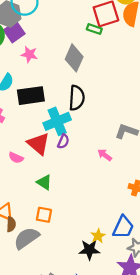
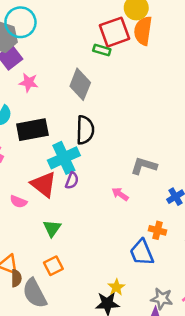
green triangle: (44, 182) -> (52, 228), turned 35
orange square: (44, 215) -> (53, 266), turned -35
blue trapezoid: (123, 227) -> (142, 253), moved, turned 135
gray semicircle: (27, 238) -> (35, 293), turned -80

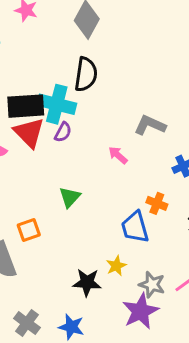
black rectangle: (32, 130) -> (26, 106), moved
cyan cross: (64, 158) -> (57, 104), turned 32
green triangle: (52, 228) -> (70, 197), moved
yellow star: (116, 287) -> (116, 266), moved

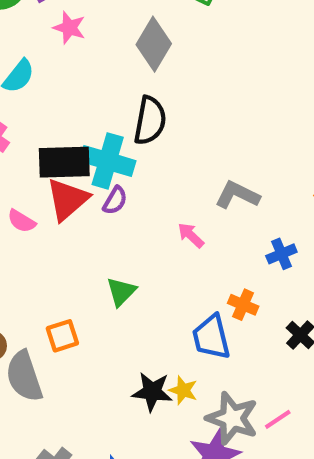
red triangle: (29, 133) -> (68, 199), turned 32
yellow star: (116, 266) -> (183, 390), turned -30
black star: (87, 282) -> (152, 392), moved
gray star: (152, 285) -> (232, 418), size x1.4

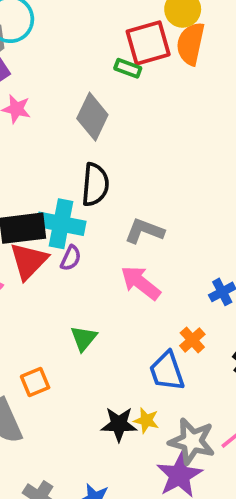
gray L-shape: (237, 195) -> (144, 231), moved
pink arrow: (191, 235) -> (141, 283), size x1.6
orange cross: (243, 305) -> (192, 340), turned 30

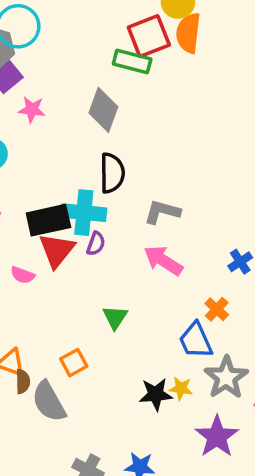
green rectangle: (128, 68) -> (132, 61), size x1.5
gray star: (192, 441) -> (226, 377), moved, turned 30

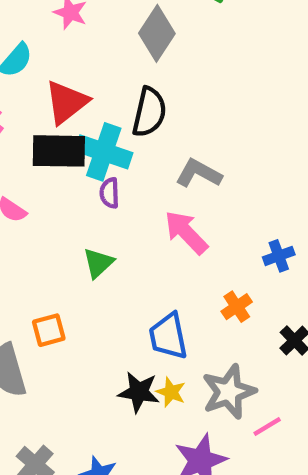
purple semicircle: (96, 244) -> (110, 193), turned 145
red triangle: (57, 250) -> (66, 102), moved
green triangle: (115, 317) -> (98, 263), moved
blue trapezoid: (196, 341) -> (168, 336), moved

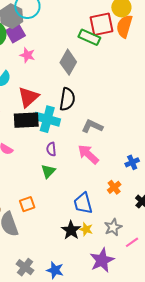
purple semicircle: (110, 193) -> (51, 149), moved
black star: (139, 392) -> (71, 230), turned 30
gray star: (229, 392) -> (113, 227), size x0.7

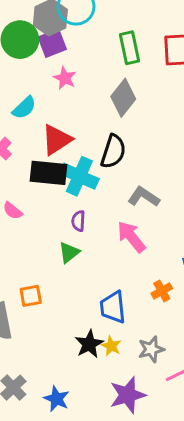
green rectangle: (89, 37) -> (129, 48), moved, turned 45

